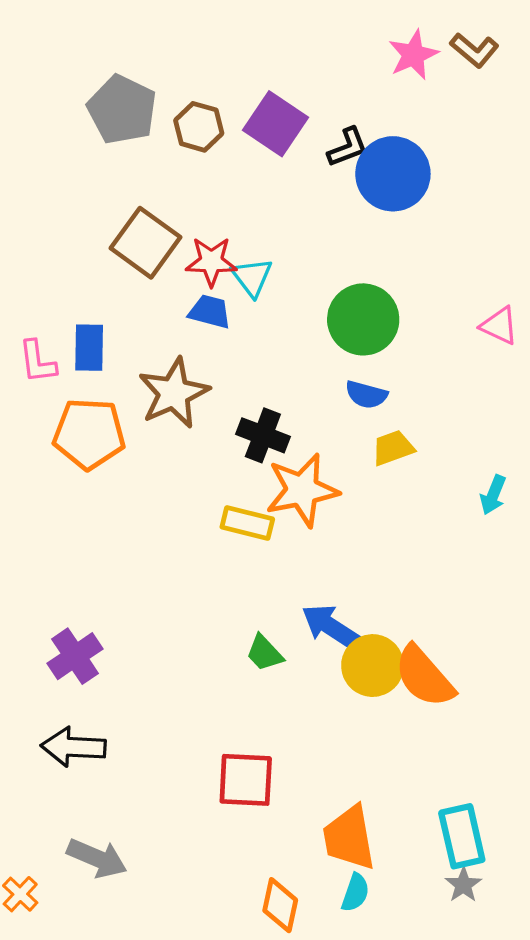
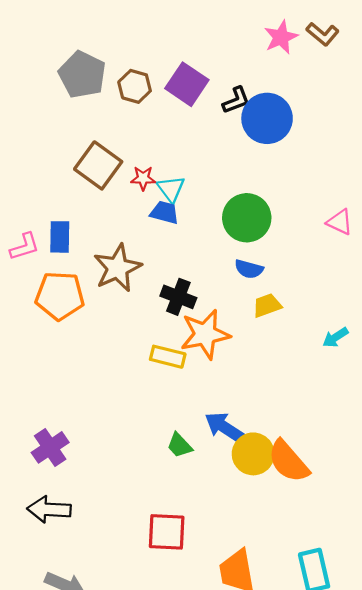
red star: (211, 262) -> (143, 178), size x0.7
blue trapezoid: (210, 312) -> (164, 212), moved
pink L-shape: (37, 362) -> (25, 247), turned -100
cyan arrow: (493, 495) -> (335, 337), turned 35

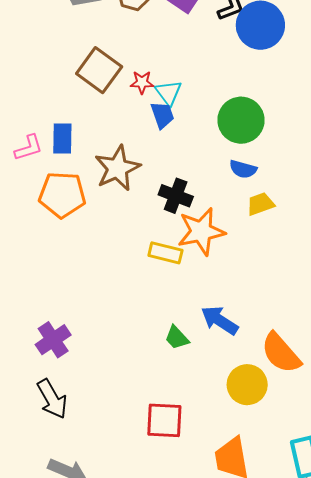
blue trapezoid: (164, 212) -> (162, 115), turned 56
yellow circle: (253, 454) -> (247, 385), moved
black arrow: (49, 509) -> (52, 399), turned -123

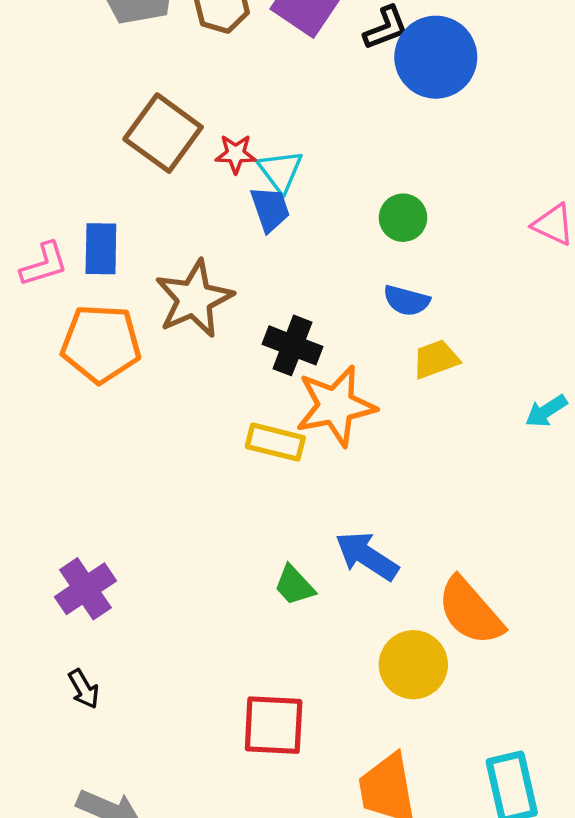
green circle: (241, 120) -> (403, 218), size x0.6
black arrow: (52, 399) -> (84, 689), size x0.6

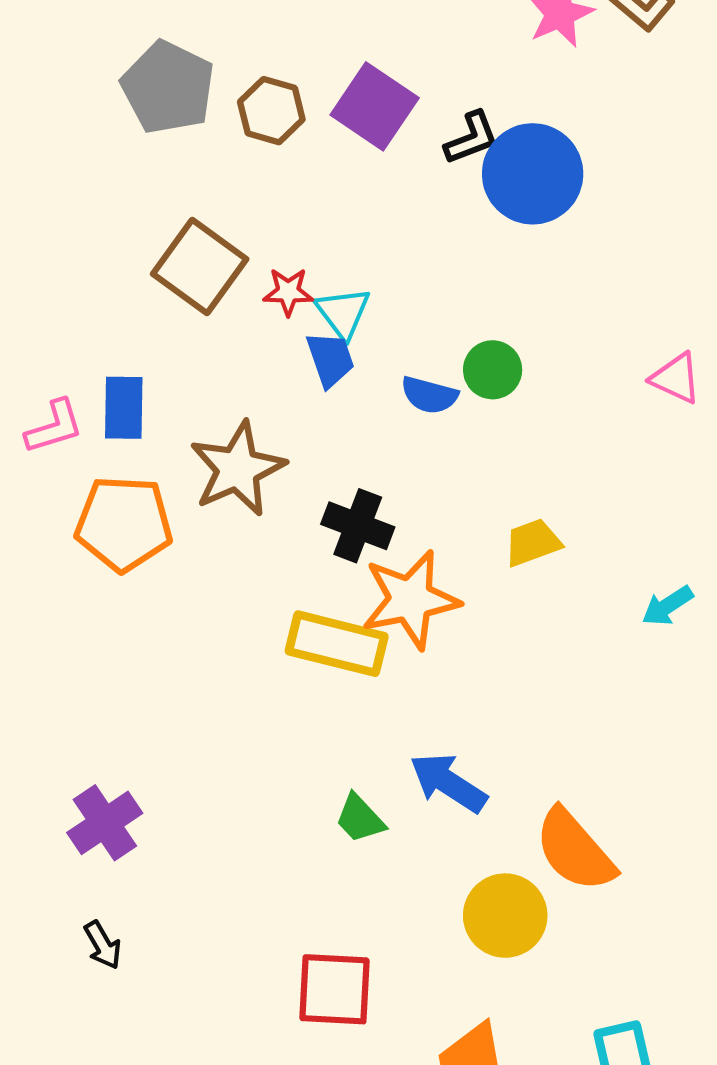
blue semicircle: (406, 301) -> (429, 395), moved
yellow rectangle: (275, 442) -> (337, 644), size x1.4

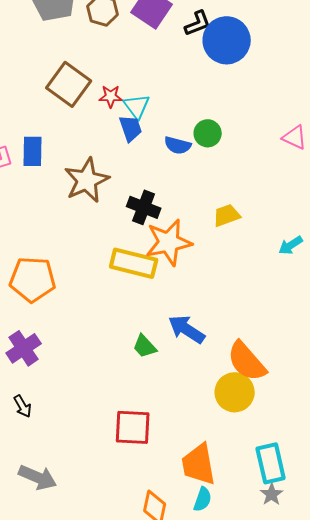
orange pentagon: (124, 524) -> (33, 279), moved
yellow circle: (505, 916) -> (235, 392), moved

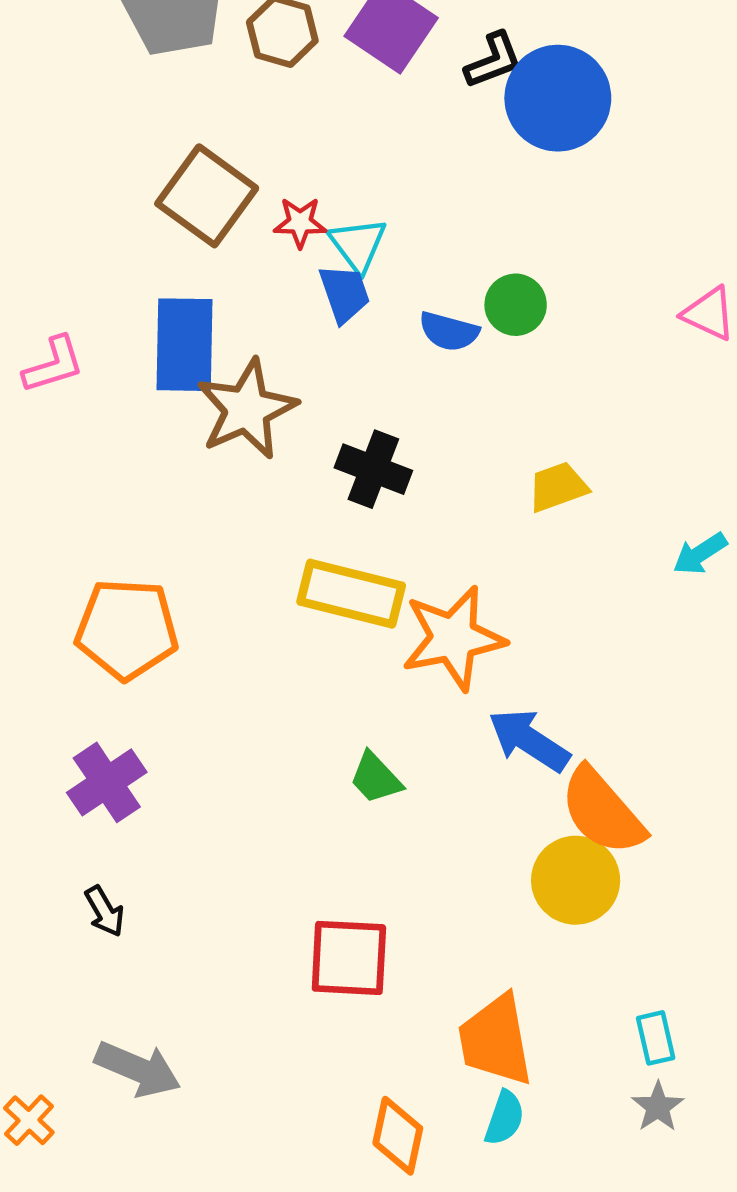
blue rectangle: (33, 151) -> (185, 345), moved, size x1.4
orange star: (169, 242) -> (453, 638), moved
blue arrow: (187, 329) -> (529, 740), moved
cyan rectangle: (271, 463) -> (656, 1038), size x0.6

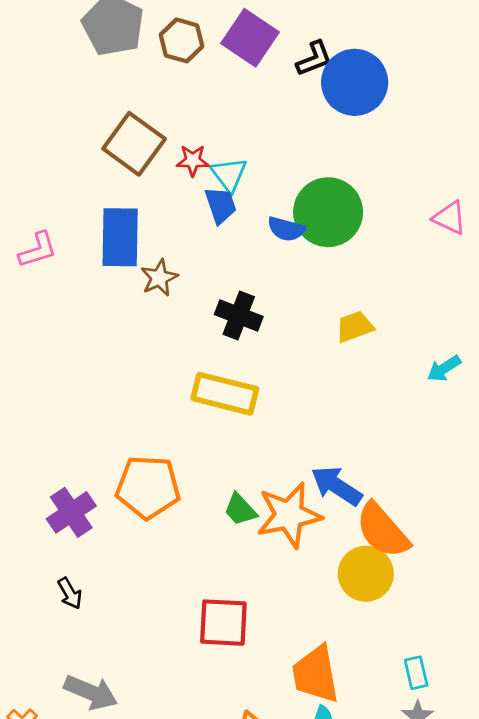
green circle: (516, 305) -> (328, 212), size x1.8
brown star: (247, 409) -> (159, 278), size x0.6
orange pentagon: (127, 629) -> (148, 487), moved
orange star: (453, 638) -> (289, 515), moved

